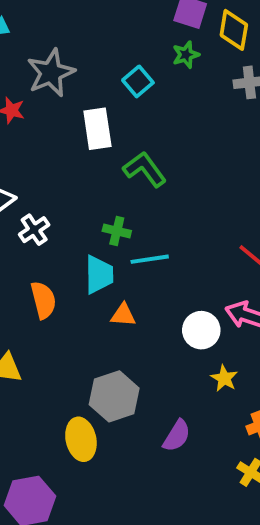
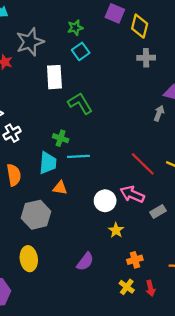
green star: (186, 55) -> (75, 28), moved
gray hexagon: (114, 396) -> (36, 215), moved

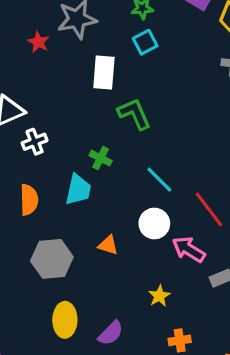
cyan line: (78, 156) -> (159, 180), moved, turned 40
orange triangle: (60, 188) -> (108, 245), moved
white circle: (105, 201) -> (154, 223), moved
yellow ellipse: (29, 259) -> (65, 320), moved

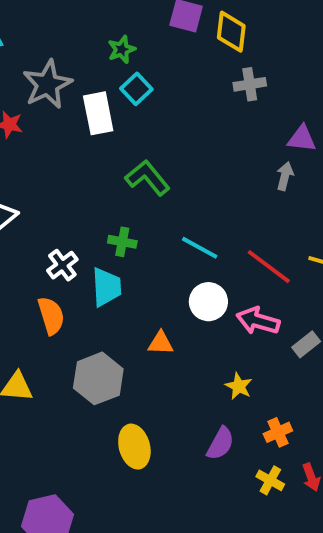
white rectangle: (104, 73) -> (98, 113), moved
white cross: (35, 142) -> (62, 265), moved
purple semicircle: (111, 333) -> (220, 444), moved

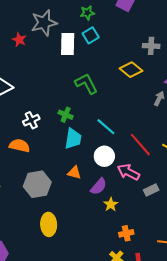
yellow diamond: (231, 32) -> (131, 70), moved, turned -70
cyan trapezoid: (106, 287) -> (73, 139), moved
orange semicircle: (51, 316) -> (19, 146), turned -72
purple semicircle: (220, 444) -> (99, 186), moved

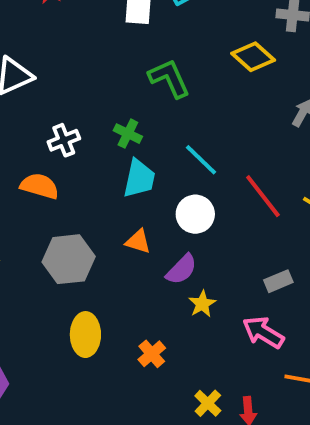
pink arrow: (128, 172) -> (263, 332), moved
orange cross: (126, 233) -> (152, 354), moved, turned -32

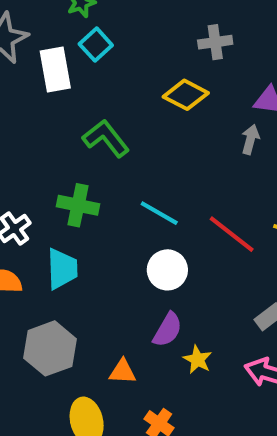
green cross: (128, 134) -> (78, 205), size x1.4
cyan trapezoid: (139, 179) -> (62, 269), moved
orange triangle: (138, 241) -> (123, 372), moved

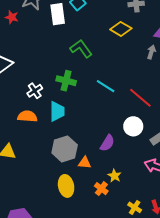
white circle: (167, 270) -> (133, 126), moved
gray hexagon: (50, 348) -> (65, 149), moved
yellow star: (198, 359) -> (114, 176), moved

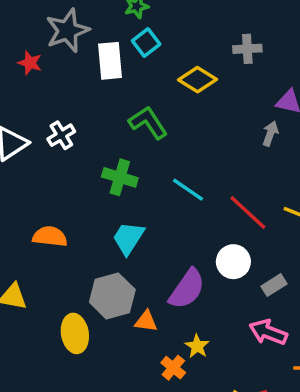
yellow diamond: (121, 29) -> (198, 80), moved
white cross: (35, 91) -> (61, 135), moved
cyan trapezoid: (57, 111) -> (128, 238), moved, turned -150
purple semicircle: (107, 143) -> (187, 289), size x1.4
yellow ellipse: (66, 186) -> (75, 333), moved

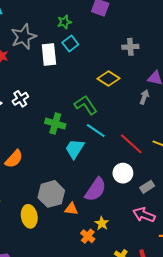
yellow diamond: (198, 80) -> (109, 78), moved
green L-shape: (148, 123) -> (86, 105), moved
orange semicircle: (50, 237) -> (14, 159), turned 126
cyan trapezoid: (128, 238) -> (75, 149), moved

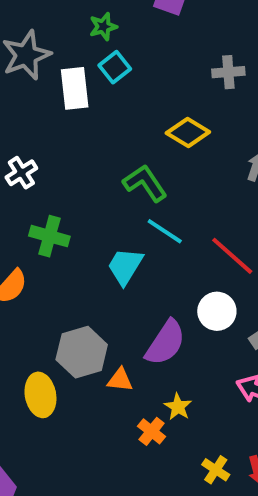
green cross: (55, 124) -> (49, 236), moved

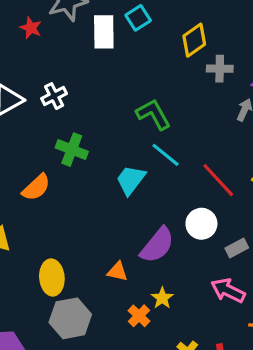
gray cross: (228, 72) -> (220, 69), moved
yellow diamond: (188, 133) -> (194, 40), moved, turned -72
gray hexagon: (82, 352) -> (70, 318), moved

